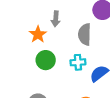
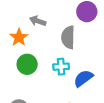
gray arrow: (56, 19) -> (38, 21), turned 104

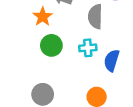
blue semicircle: (83, 78) -> (112, 60), turned -36

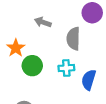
orange star: (43, 17) -> (16, 48), moved

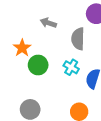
cyan cross: (66, 68) -> (71, 67), turned 35

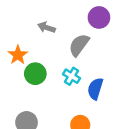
gray semicircle: (78, 39) -> (79, 45), turned 35

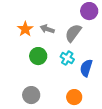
gray arrow: (47, 27) -> (47, 29), moved
orange star: (18, 55) -> (25, 29), moved

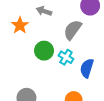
gray arrow: (47, 29) -> (44, 11), moved
green circle: (38, 56) -> (44, 51), moved

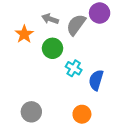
gray semicircle: (73, 30) -> (76, 25), moved
green circle: (44, 51) -> (52, 48), moved

